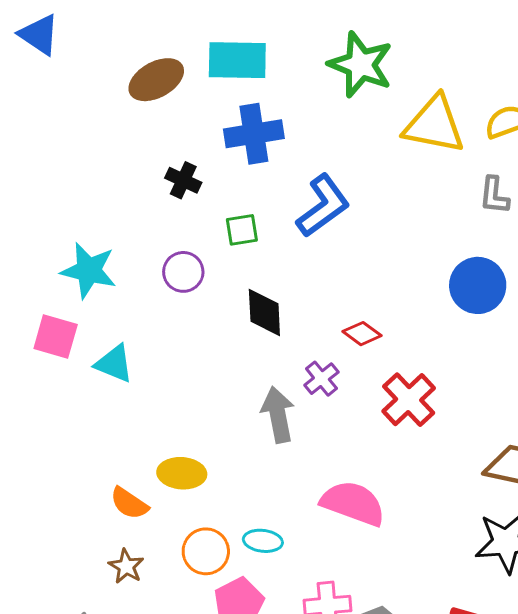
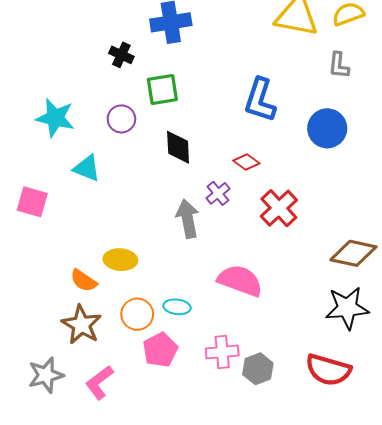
blue L-shape: (323, 206) -> (260, 100), moved, turned 144
green square: (242, 230) -> (162, 90), size x1.4
pink square: (56, 337) -> (32, 202), moved
cyan triangle: (114, 364) -> (87, 168), moved
brown star: (126, 566) -> (82, 325), size x1.6

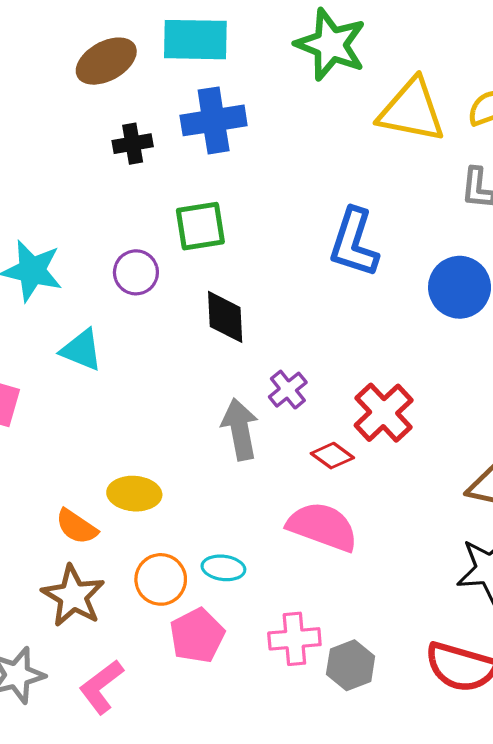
black cross: (121, 55) -> (133, 144), moved, turned -35
red diamond: (246, 162) -> (332, 456), moved

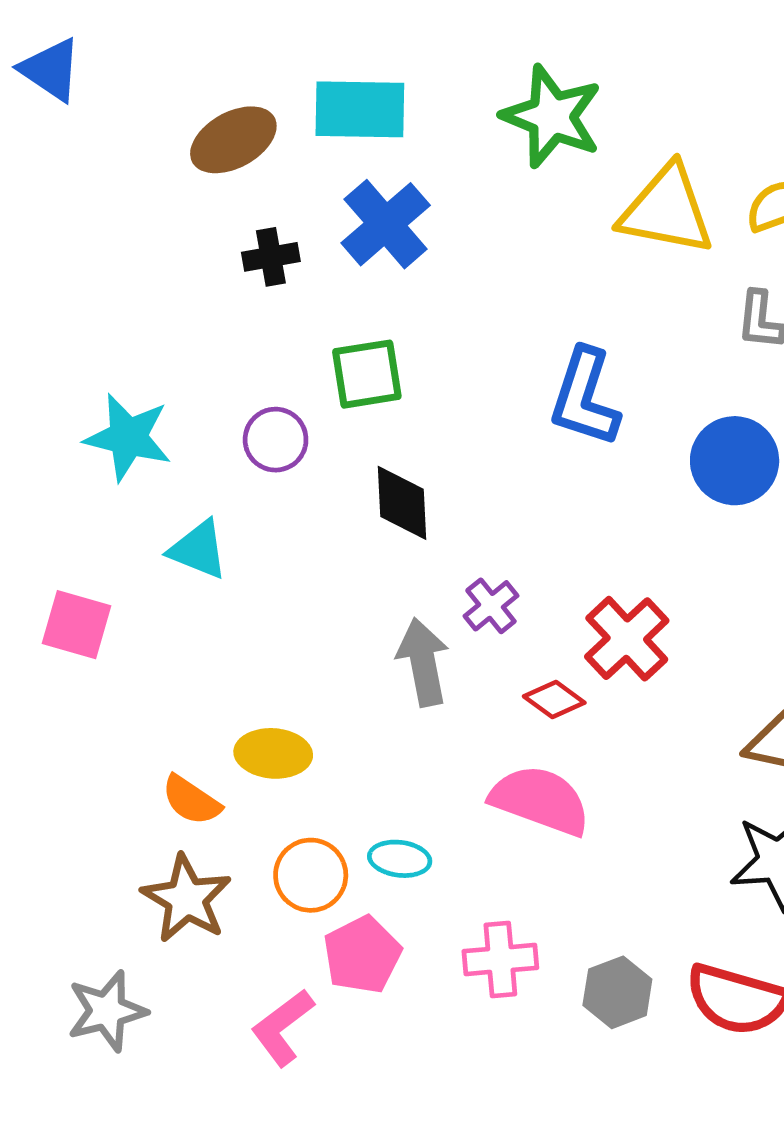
blue cross: (214, 120) -> (386, 224), turned -32
gray hexagon: (351, 665) -> (617, 992), moved
pink L-shape: (101, 687) -> (283, 1027), moved

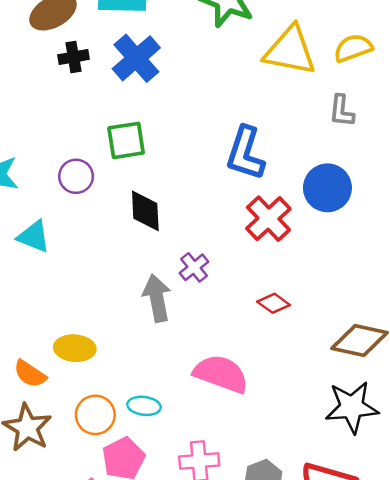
black cross: (271, 257) -> (73, 57), moved
red cross: (627, 639) -> (268, 219), moved
red diamond: (554, 700) -> (274, 303), moved

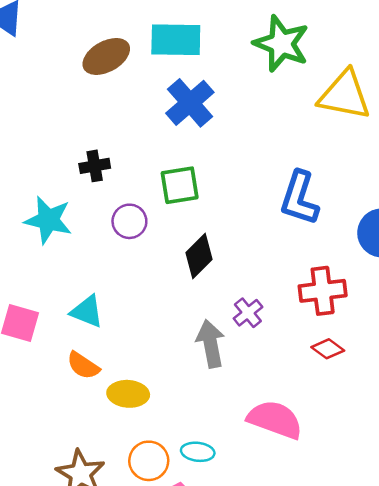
black cross: (73, 57) -> (95, 166), moved
black diamond: (145, 211) -> (199, 256), turned 48
red cross: (268, 219) -> (323, 291), moved, turned 36
cyan triangle: (34, 237) -> (87, 311), moved
orange semicircle: (30, 374) -> (83, 366), moved

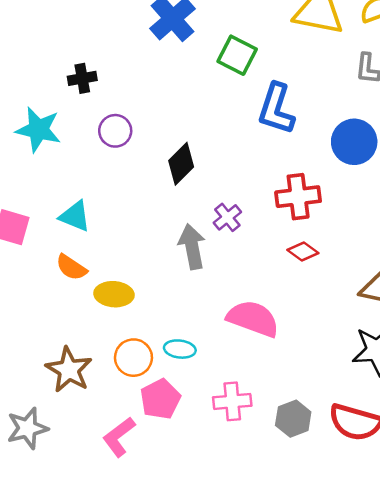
green square: (180, 185) -> (237, 55), moved, turned 36

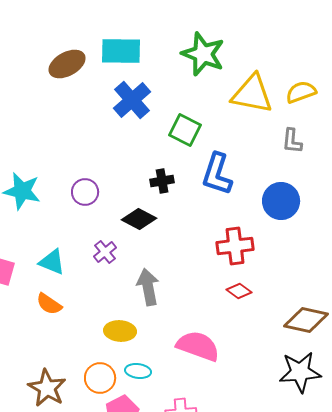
black cross: (82, 78) -> (162, 181), moved
black diamond: (181, 164) -> (139, 219), turned 72
purple cross: (227, 217) -> (105, 252), moved
yellow ellipse: (114, 294) -> (120, 331), moved

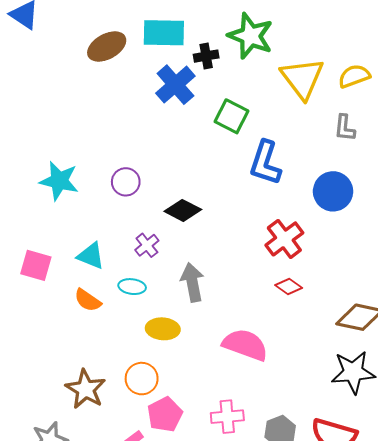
yellow triangle: (252, 94) -> (302, 78), turned 42
black cross: (162, 181) -> (206, 56), moved
red cross: (235, 246) -> (284, 239), turned -30
cyan ellipse: (138, 371) -> (132, 287), moved

